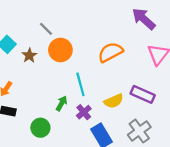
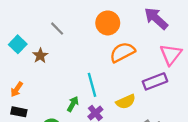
orange circle: (60, 50) -> (108, 23), moved
purple rectangle: (143, 94) -> (155, 81), moved, turned -45

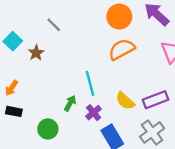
orange circle: (108, 23) -> (119, 17), moved
purple rectangle: (155, 81) -> (156, 100), moved
yellow semicircle: (126, 102) -> (125, 101), turned 66

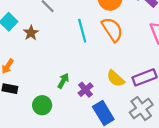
orange semicircle: (122, 49) -> (112, 30), turned 85
cyan line: (90, 83) -> (82, 31), moved

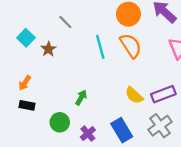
purple cross: (86, 90) -> (88, 134), moved

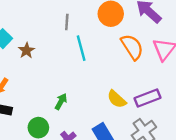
gray line: (65, 22) -> (67, 22), moved, turned 49
orange semicircle: (131, 46) -> (132, 47), moved

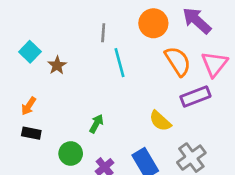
purple rectangle: (148, 98) -> (195, 97), moved

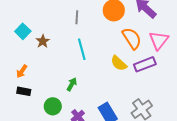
cyan line: (119, 63) -> (82, 49), moved
yellow semicircle: (160, 121) -> (119, 63), moved

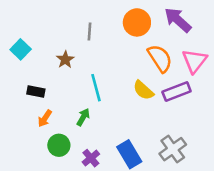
brown star: (43, 41) -> (65, 60), moved
cyan line: (82, 49) -> (96, 88), moved
orange arrow: (22, 71) -> (45, 118), moved
black rectangle: (24, 91) -> (36, 92), moved

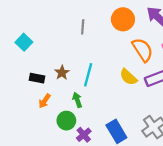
brown star: (65, 60) -> (62, 73), moved
cyan line: (96, 88) -> (88, 75), turned 30
green arrow: (83, 117) -> (77, 100), turned -48
green circle: (59, 145) -> (66, 121), moved

